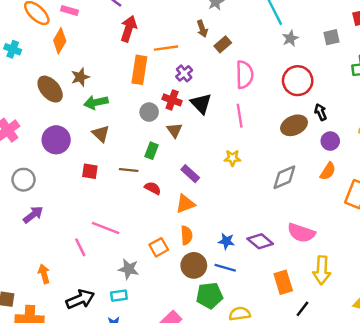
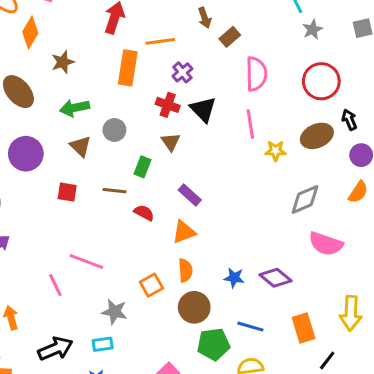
brown star: (80, 77) -> (63, 62), moved
gray circle: (149, 112) -> (114, 130), moved
yellow star: (232, 158) -> (276, 151), moved
pink semicircle: (301, 233) -> (326, 244), moved
blue line: (225, 268) -> (250, 327), moved

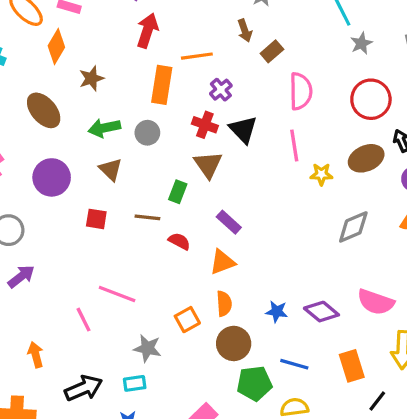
gray circle: (114, 130) -> (147, 133), moved
brown triangle: (171, 142) -> (208, 165), size x1.4
pink semicircle: (326, 244) -> (376, 302), moved

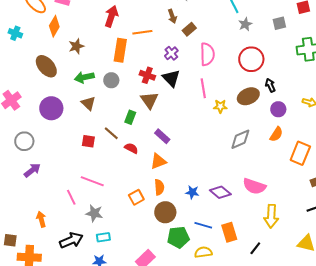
purple cross: (221, 90) -> (171, 53), moved
brown line: (147, 217) -> (111, 133), turned 35
red square: (96, 219) -> (88, 141), moved
gray star: (147, 348) -> (94, 213), moved
orange rectangle: (352, 366) -> (229, 232), moved

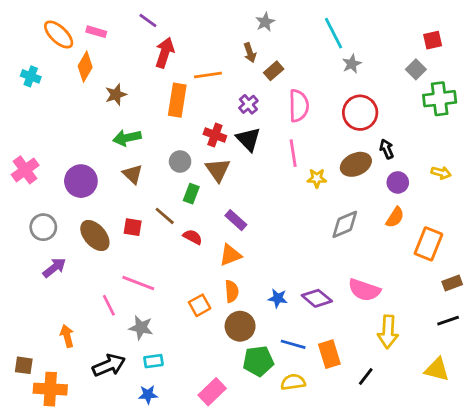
gray square: (279, 23) -> (416, 69), moved, turned -32
brown ellipse: (46, 66) -> (95, 235), moved
gray circle: (111, 80) -> (180, 162), moved

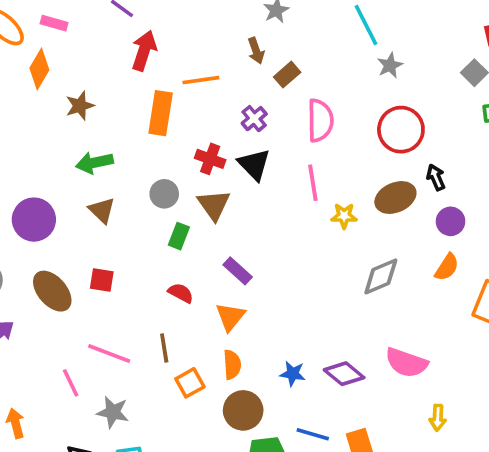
brown line: (165, 216) -> (164, 348), moved, turned 40
orange triangle: (230, 255) -> (230, 317), turned -30
yellow arrow: (388, 332) -> (438, 418), size x0.6

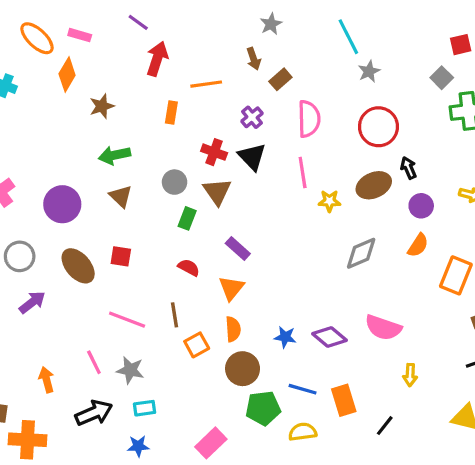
orange rectangle: (161, 113) -> (171, 113), size x0.6
pink line: (71, 383) -> (94, 362), moved

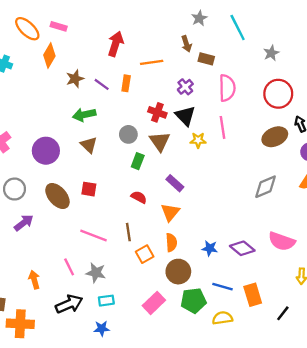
purple line: (138, 22) -> (102, 84), moved
cyan line: (348, 37) -> (238, 28), moved
brown rectangle: (280, 79) -> (206, 59), turned 56
yellow star: (329, 201) -> (198, 140), moved
pink rectangle: (211, 443) -> (154, 303), moved

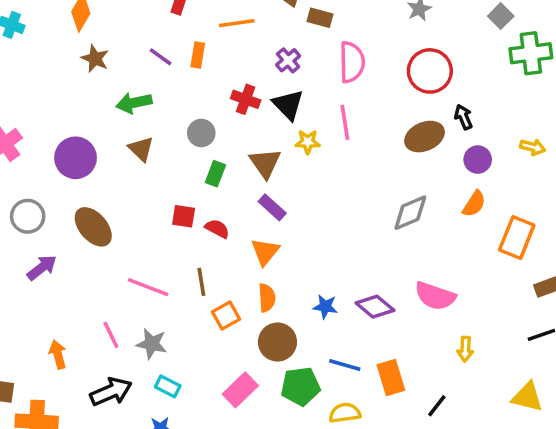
brown star: (75, 79) -> (95, 59), moved, turned -30
brown triangle: (160, 141) -> (265, 163), moved
red square: (89, 189) -> (184, 216), moved
cyan rectangle: (106, 301) -> (168, 386), turned 35

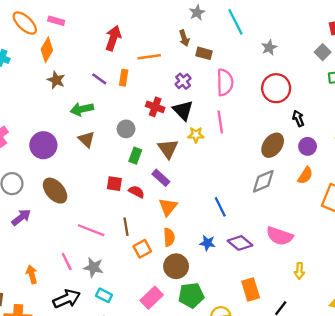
brown ellipse: (425, 137) -> (273, 145), moved, turned -30
purple rectangle: (272, 207) -> (161, 178), moved
blue line: (345, 365) -> (220, 207), moved, turned 48

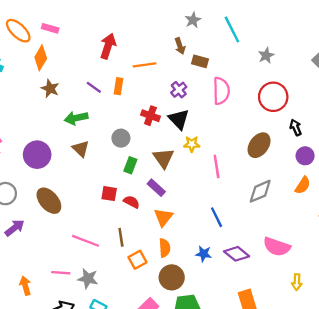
pink line: (220, 122) -> (217, 166), moved
brown ellipse: (273, 145) -> (259, 145), moved
pink line: (67, 262) -> (61, 273), turned -60

